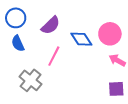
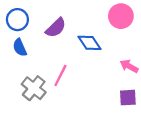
pink circle: (110, 34) -> (121, 16), moved
pink line: (54, 56) -> (60, 75), moved

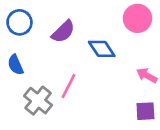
blue semicircle: (20, 48) -> (16, 65), moved

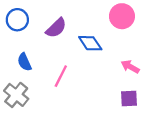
blue semicircle: (16, 65) -> (24, 62), moved
gray cross: (38, 101) -> (16, 95), moved

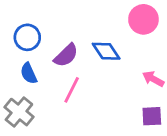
blue circle: (17, 20) -> (27, 37), moved
purple semicircle: (56, 28) -> (66, 55), moved

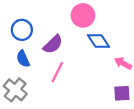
pink circle: (143, 19) -> (83, 15), moved
blue diamond: (106, 51) -> (99, 41), moved

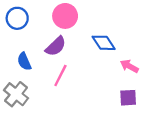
pink circle: (83, 15) -> (65, 16), moved
blue circle: (22, 30) -> (17, 18), moved

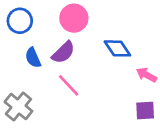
blue semicircle: (24, 61) -> (33, 58), moved
pink line: (60, 75) -> (69, 85), turned -70

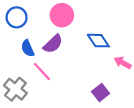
pink line: (69, 85) -> (42, 72), moved
purple square: (145, 110) -> (101, 93), moved, turned -35

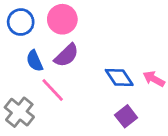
pink circle: (62, 15) -> (62, 19), moved
blue diamond: (98, 41) -> (119, 77), moved

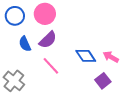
pink line: (53, 90) -> (51, 66), moved
purple square: (126, 116) -> (103, 81), moved

